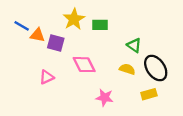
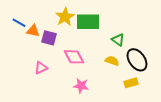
green rectangle: (100, 25) -> (88, 22), size x1.6
pink star: (105, 98) -> (81, 86), moved

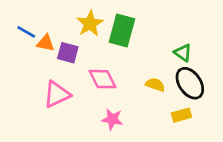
green rectangle: (88, 22) -> (122, 31), turned -75
green triangle: (118, 40) -> (183, 53), moved
pink triangle: (41, 68) -> (57, 94), size x1.5

